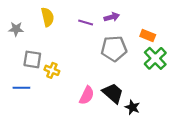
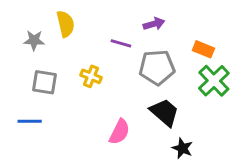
purple line: (86, 22) -> (121, 43), moved
gray star: (16, 29) -> (34, 40), moved
yellow cross: (52, 70) -> (91, 76), moved
black trapezoid: (113, 93) -> (164, 112), moved

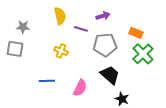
yellow semicircle: (66, 24) -> (60, 16), moved
gray square: (45, 82) -> (15, 49), moved
blue line: (30, 121) -> (47, 81), moved

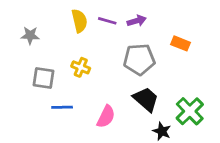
purple line: (81, 29) -> (107, 21), moved
gray square: (15, 49) -> (43, 78), moved
green cross: (143, 54) -> (190, 111), moved

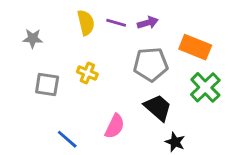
orange rectangle: (180, 43) -> (195, 47), size x1.5
blue line: (62, 107) -> (67, 139), moved, turned 42
green cross: (190, 111) -> (205, 87), moved

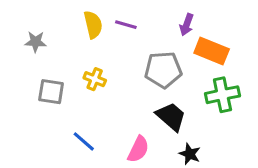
purple arrow: (148, 23) -> (187, 25), moved, turned 126
green cross: (205, 87) -> (222, 95), turned 32
pink semicircle: (115, 126) -> (138, 149), moved
blue line: (67, 139) -> (84, 141), moved

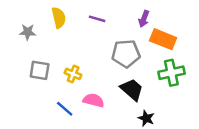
yellow semicircle: (93, 25) -> (59, 18), moved
yellow cross: (95, 79) -> (73, 74), moved
pink semicircle: (138, 149) -> (93, 100), moved, turned -102

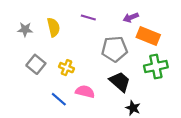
yellow semicircle: (59, 18) -> (53, 27), moved
purple arrow: (144, 19) -> (131, 17), turned 48
gray square: (40, 70) -> (36, 64), turned 30

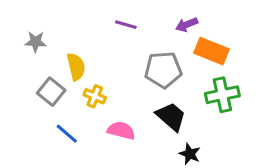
yellow semicircle: (53, 27) -> (76, 67), moved
blue line: (59, 99) -> (67, 134), moved

